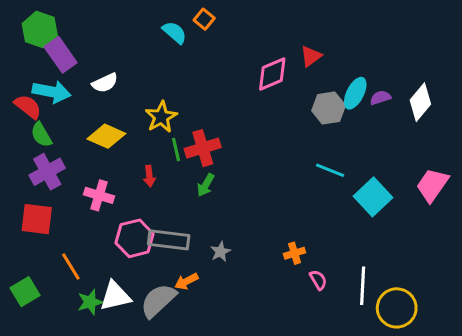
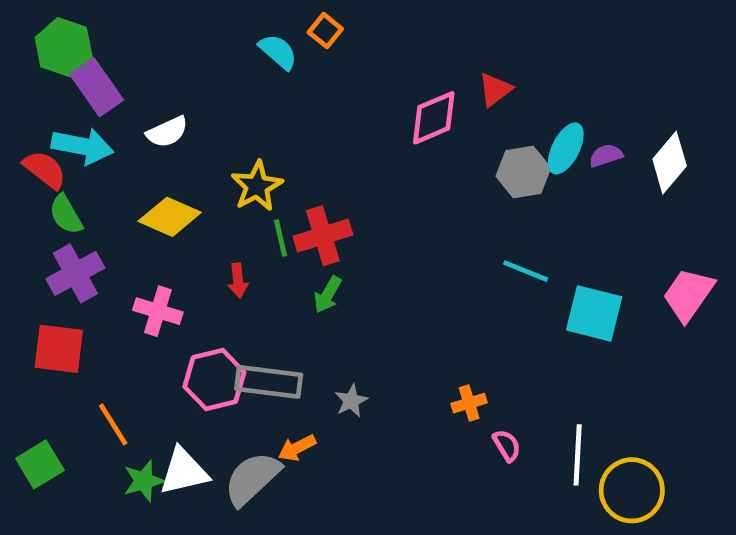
cyan square: (373, 197) -> (594, 313), turned -33

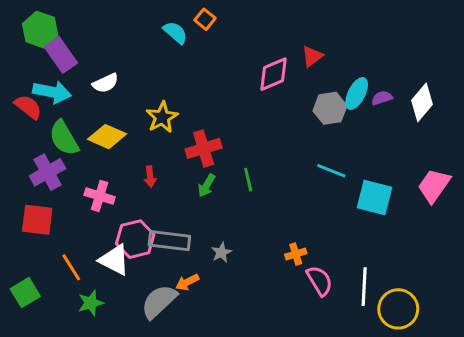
green semicircle: (66, 214) -> (64, 138), moved, size x1.4
green line: (280, 238) -> (248, 180), moved
pink semicircle: (507, 446) -> (319, 281), size x1.5
white triangle: (184, 471) -> (114, 260), moved, turned 40

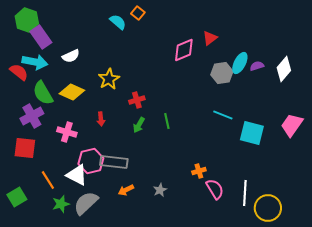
red cross: (204, 148) -> (137, 100), size x0.7
gray star: (221, 252) -> (160, 190), moved
gray semicircle: (159, 301) -> (86, 203), moved

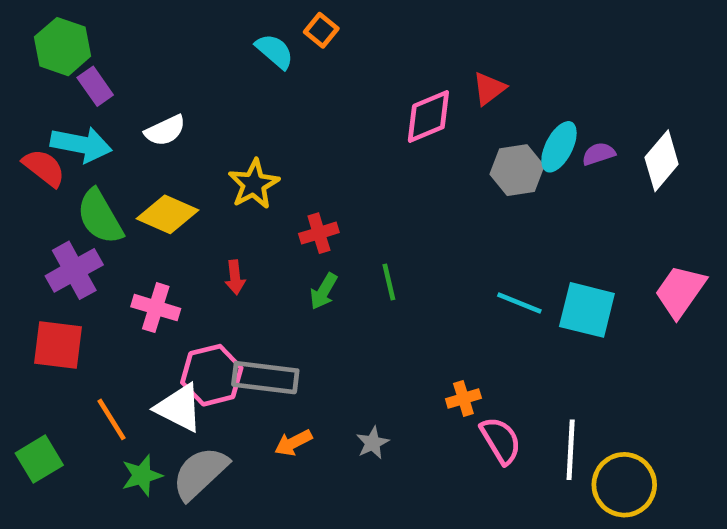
purple rectangle: (41, 37) -> (95, 86), size x0.7
cyan line: (223, 115) -> (519, 303), moved

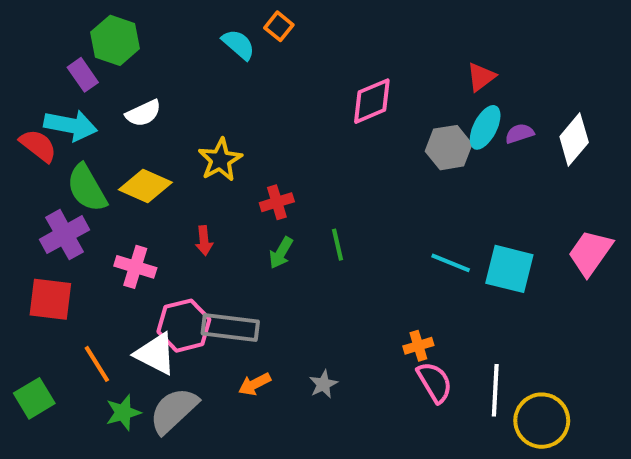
green hexagon: (63, 47) -> (115, 40), moved
red triangle: (489, 89) -> (481, 77), moved
orange cross: (463, 399) -> (418, 346), moved

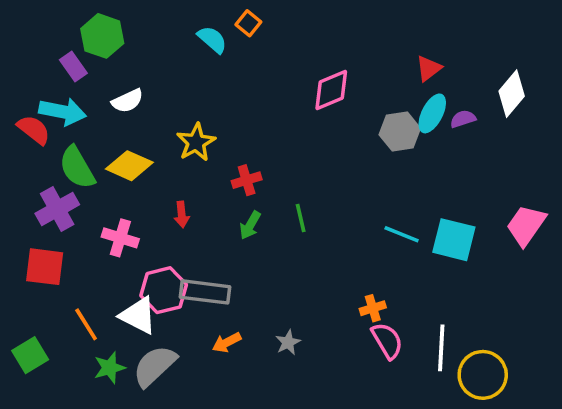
white diamond: (574, 140) -> (512, 94), moved

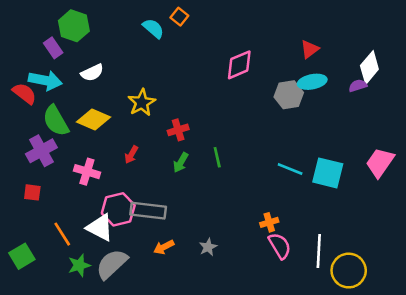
cyan ellipse: (432, 113) -> (312, 82), turned 52
purple semicircle: (463, 119) -> (358, 86), moved
red arrow: (182, 214) -> (131, 155), turned 36
red square: (45, 267) -> (32, 192), size x0.6

